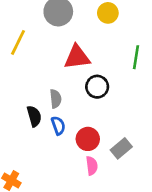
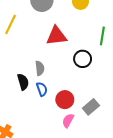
black circle: (97, 87) -> (83, 59), moved
pink semicircle: (92, 166) -> (68, 120), turned -144

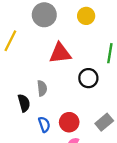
blue semicircle: (42, 89) -> (44, 124), moved
gray rectangle: (91, 107) -> (104, 122), moved

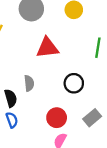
black circle: (88, 78) -> (74, 83), moved
blue semicircle: (44, 124) -> (12, 120), moved

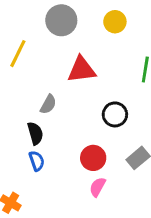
gray semicircle: (29, 83) -> (48, 104), moved, turned 35

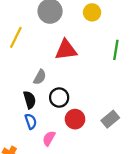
black circle: (115, 114) -> (59, 98), moved
pink semicircle: (98, 187) -> (49, 138), moved

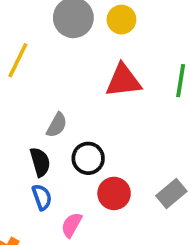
yellow circle: (92, 12) -> (121, 20), moved
red triangle: (66, 50) -> (123, 81), moved

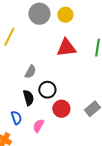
black semicircle: (40, 162) -> (28, 98), moved
blue semicircle: (42, 197) -> (16, 118), moved

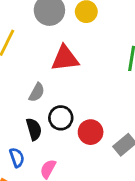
red triangle: (66, 48) -> (65, 58), moved
red circle: (61, 109) -> (91, 132), moved

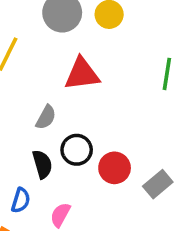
blue semicircle: (17, 158) -> (21, 200), turned 36

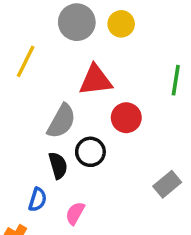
gray semicircle: (46, 117) -> (61, 121), size x1.5
red circle: (115, 168) -> (126, 118), moved

